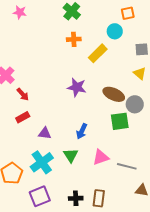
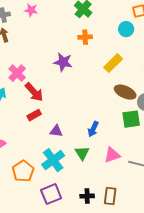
yellow rectangle: (98, 53) -> (113, 63), moved
purple star: (77, 87) -> (63, 62), moved
red arrow: (23, 94) -> (34, 92), size x1.5

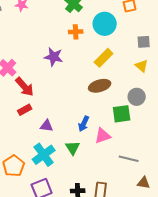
cyan circle: (126, 29) -> (105, 24), moved, size x1.5
brown ellipse: (125, 92) -> (100, 86), moved, turned -40
pink triangle: (112, 155) -> (103, 136), moved

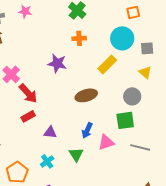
cyan circle: (105, 24) -> (122, 38), moved
brown ellipse: (100, 86) -> (86, 95), moved
gray circle: (137, 97) -> (132, 96), moved
cyan cross: (44, 155) -> (47, 161), size x0.6
gray line: (129, 159) -> (140, 147), moved

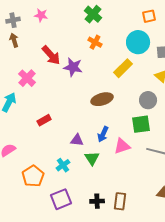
orange cross: (79, 38) -> (95, 42), turned 32
red arrow: (28, 93) -> (51, 55), moved
purple triangle: (50, 132) -> (77, 140), moved

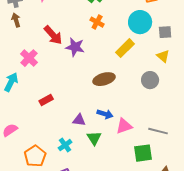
green square: (141, 124) -> (143, 153), moved
blue arrow: (103, 134) -> (105, 114), turned -98

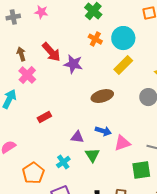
brown arrow: (16, 20) -> (21, 54), moved
cyan circle: (140, 22) -> (123, 38), moved

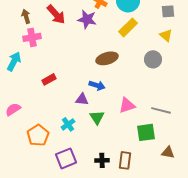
purple star: (73, 64) -> (87, 19), moved
pink cross: (27, 75) -> (32, 37), turned 36
blue arrow: (103, 131) -> (97, 85), moved

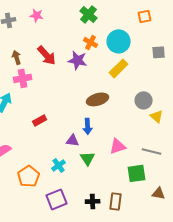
yellow triangle: (166, 35) -> (157, 116), moved
blue arrow: (97, 85) -> (88, 126), turned 70

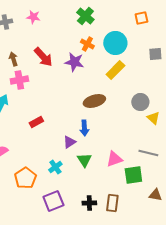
purple triangle: (73, 140) -> (69, 142), turned -40
pink triangle: (118, 146) -> (114, 159), moved

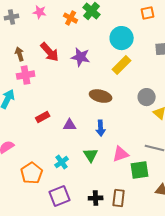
orange cross: (87, 44) -> (71, 18), moved
brown ellipse: (94, 101) -> (101, 96), turned 30
blue arrow: (84, 128) -> (101, 128), moved
purple triangle: (69, 142) -> (70, 125), moved, turned 32

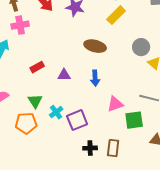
green triangle: (91, 155) -> (35, 101), moved
orange pentagon: (32, 173) -> (26, 123), turned 30
purple square: (60, 196) -> (77, 120), moved

